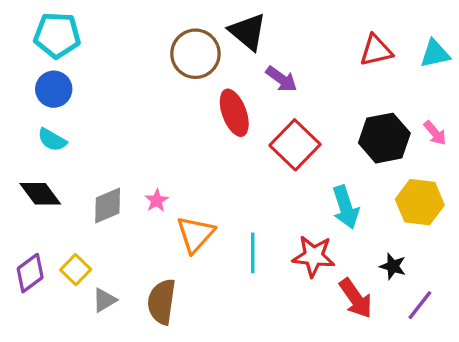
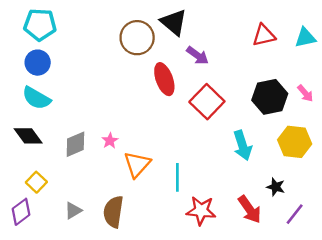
cyan semicircle: (52, 140) -> (36, 98), size x1.4
red star: (314, 256) -> (201, 211), moved
yellow square: (76, 270) -> (36, 182), moved
purple diamond: (30, 273) -> (21, 212), moved

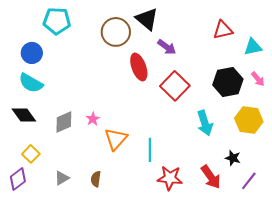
cyan pentagon: (40, 25) -> (57, 21), moved
cyan triangle: (305, 38) -> (253, 47), moved
brown semicircle: (113, 212) -> (96, 179), size x0.6

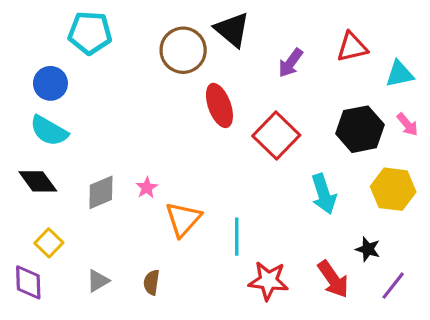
purple arrow: (167, 47) -> (291, 63), moved, turned 90
purple diamond: (18, 179) -> (28, 282), turned -55

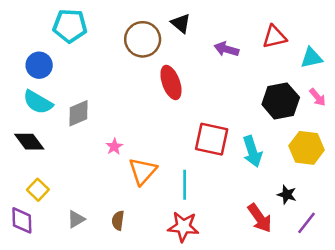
black triangle: (232, 30) -> (181, 23), size x0.7
purple arrow: (291, 63) -> (226, 49), turned 70
red square: (276, 135) -> (212, 139), moved, turned -32
gray diamond: (101, 192) -> (79, 113), moved
red star: (268, 281) -> (183, 227), moved

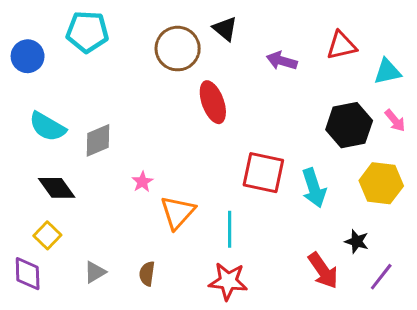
blue circle: (39, 65) -> (28, 56), moved
black diamond: (29, 142) -> (57, 188), moved

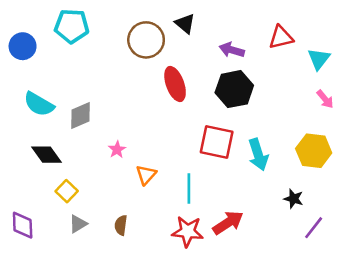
cyan triangle: (387, 72) -> (319, 59), turned -40
black hexagon: (349, 125) -> (234, 89), moved
orange triangle: (178, 212) -> (146, 175), size x0.7
yellow square: (47, 235) -> (67, 191), moved
red arrow: (323, 271) -> (228, 223), moved, turned -88

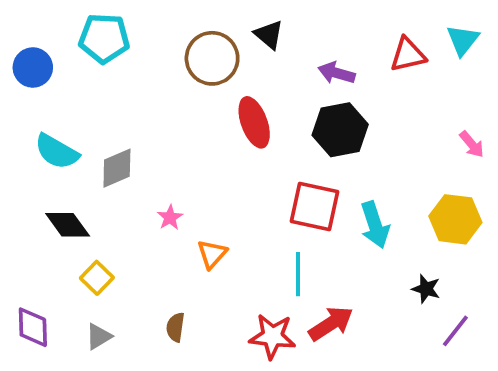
cyan triangle: (319, 59) -> (463, 40), moved
cyan line: (189, 189) -> (298, 274), moved
gray triangle: (78, 224) -> (99, 336), moved

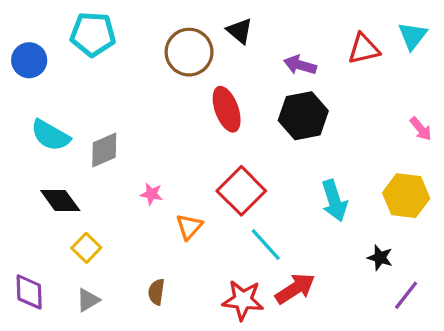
red square: (315, 206) -> (241, 191), moved, turned 33
pink star: (170, 217) -> (152, 194), turned -30
cyan line: (298, 274) -> (266, 245), turned -42

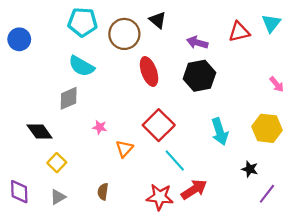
cyan pentagon: (93, 34) -> (83, 22), moved
cyan semicircle: (50, 135) -> (81, 66), moved

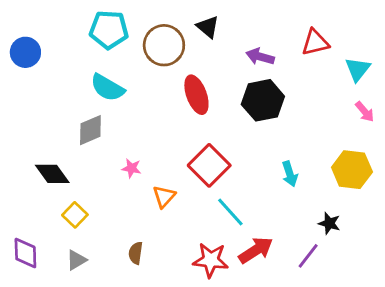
cyan triangle: (271, 23) -> (358, 69), moved
cyan arrow: (220, 132) -> (290, 174), size x0.7
purple line: (267, 194) -> (308, 256), moved

